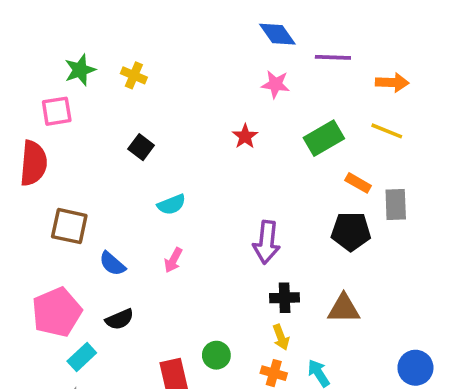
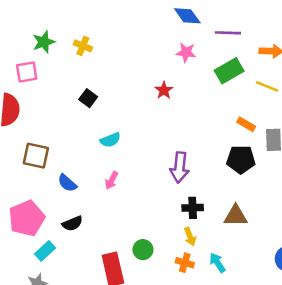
green rectangle: (324, 138) -> (229, 71), moved

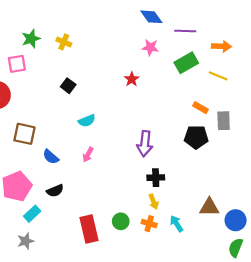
brown triangle: (236, 216) -> (209, 207), moved
green circle: (143, 250) -> (121, 221), moved

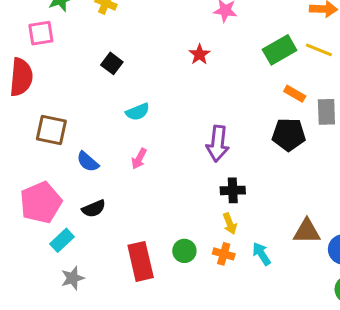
green rectangle: (186, 63) -> (280, 50), moved
gray star: (26, 241) -> (73, 278), moved

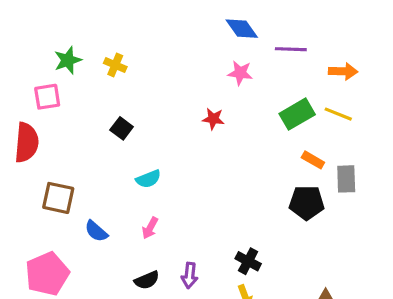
red star: (200, 54) -> (213, 119), turned -30
purple arrow: (218, 144) -> (190, 275), moved, size x0.7
black cross: (233, 190) -> (248, 261), turned 30
black semicircle: (94, 209) -> (147, 280), moved

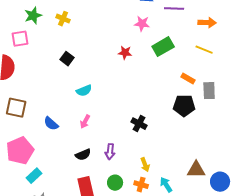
green rectangle: (297, 114) -> (163, 47), moved
brown square: (58, 198) -> (16, 108), moved
black cross: (248, 261) -> (139, 124), moved

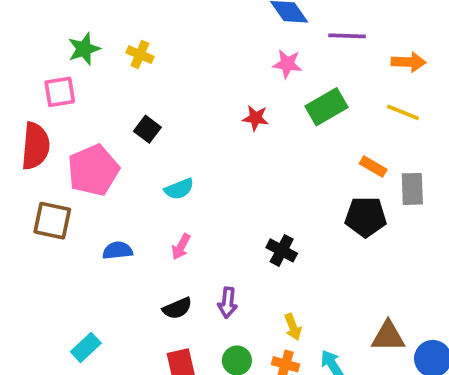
blue semicircle: (51, 124) -> (118, 250), turned 133
pink pentagon: (20, 151) -> (93, 170), moved

